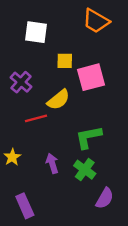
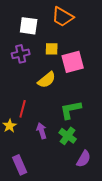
orange trapezoid: (96, 21) -> (63, 17), moved
purple cross: (21, 82) -> (21, 54), moved, turned 36
red line: (36, 118) -> (23, 109), moved, turned -60

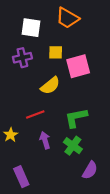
red line: (23, 109) -> (35, 114), moved, turned 54

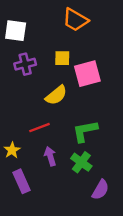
white square: (31, 28) -> (16, 31), moved
purple rectangle: (21, 177) -> (22, 181), moved

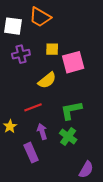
orange trapezoid: (75, 20) -> (40, 17), moved
purple rectangle: (22, 181) -> (31, 153), moved
purple semicircle: (100, 190) -> (86, 170), moved

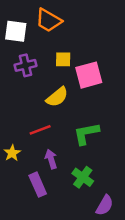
green cross: (68, 136) -> (83, 177), moved

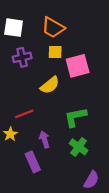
orange trapezoid: (49, 20) -> (53, 28), moved
red line: (40, 130) -> (24, 114), moved
green cross: (83, 177) -> (79, 147), moved

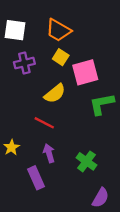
yellow square: (55, 52) -> (61, 57), turned 32
red line: (24, 114) -> (44, 123), moved, turned 48
green L-shape: (75, 117) -> (102, 104), moved

